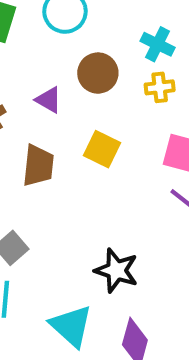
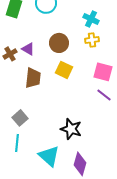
brown circle: (98, 73) -> (59, 43), moved
purple triangle: (49, 100) -> (28, 49), moved

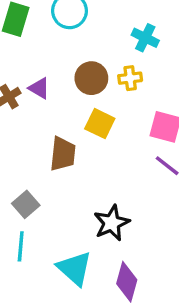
yellow cross: (92, 40) -> (130, 78), moved
brown trapezoid: (33, 78) -> (63, 154), moved
black star: (71, 129) -> (112, 223), turned 30

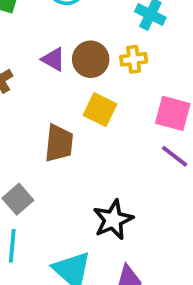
purple triangle: (39, 88) -> (53, 59), moved

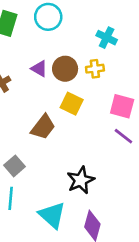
brown trapezoid: (59, 143) -> (43, 127), turned 32

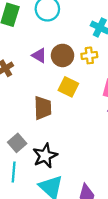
brown trapezoid: (43, 127) -> (43, 108), turned -40
black star: (81, 180) -> (45, 156), moved

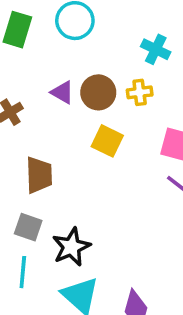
brown trapezoid: (43, 108) -> (39, 175), moved
gray square: (17, 143) -> (28, 227), turned -30

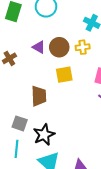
yellow square: (107, 141) -> (64, 75), turned -36
brown trapezoid: (39, 175) -> (39, 96), moved

